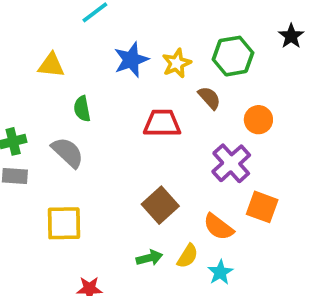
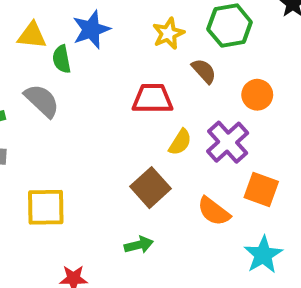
blue star: (131, 60) -> (91, 30), moved
green semicircle: (82, 109) -> (62, 59), moved
gray semicircle: (68, 152) -> (42, 101), moved
yellow semicircle: (188, 256) -> (180, 142), moved
cyan star: (220, 272) -> (263, 255), moved, size x1.4

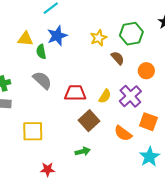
red trapezoid: (153, 99) -> (75, 93), moved
gray semicircle: (42, 101) -> (42, 80), moved

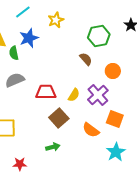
yellow star: (99, 38) -> (56, 20), moved
gray semicircle: (42, 80) -> (15, 80), turned -66

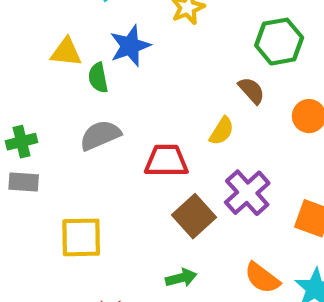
yellow semicircle: (74, 95) -> (222, 131), moved
purple cross: (98, 95) -> (247, 193), moved
orange semicircle: (91, 130) -> (262, 278), moved

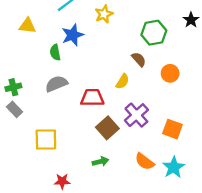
yellow triangle: (66, 52) -> (27, 26), moved
gray rectangle: (24, 182) -> (15, 109), turned 42

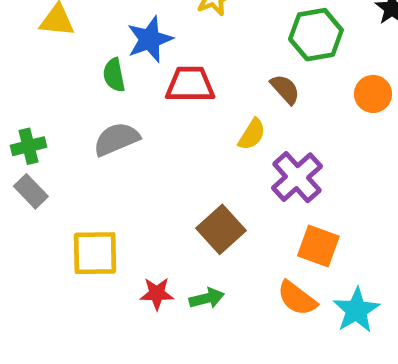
orange circle: (170, 73) -> (373, 94), moved
red trapezoid: (92, 98) -> (190, 84), moved
purple cross: (136, 115) -> (297, 177), moved
orange square: (172, 129) -> (318, 246), moved
red star: (62, 181) -> (157, 294), moved

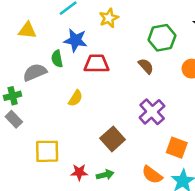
blue star: (150, 39) -> (76, 40), turned 30
yellow semicircle: (252, 134) -> (76, 98), moved
gray semicircle: (116, 139) -> (35, 72), moved
orange square: (318, 246) -> (177, 148), moved

